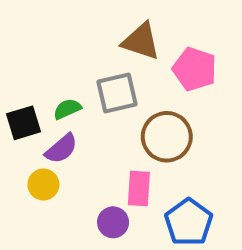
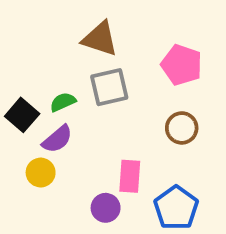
brown triangle: (141, 41) -> (100, 39), moved
black square: (24, 123) -> (22, 115), turned -32
brown circle: (167, 137) -> (182, 128), moved, size x0.7

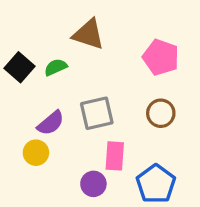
gray square: (109, 87) -> (97, 113), moved
green semicircle: (63, 102) -> (56, 67), moved
black square: (22, 115) -> (19, 67), moved

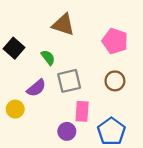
green semicircle: (56, 67) -> (48, 57), moved, turned 77
yellow circle: (36, 153) -> (15, 109), moved

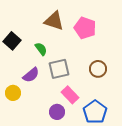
pink pentagon: (115, 41) -> (85, 28), moved
pink rectangle: (82, 111) -> (70, 95), turned -48

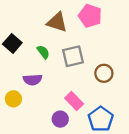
pink pentagon: (85, 28) -> (90, 16), moved
gray square: (59, 69) -> (73, 56), moved
purple semicircle: (31, 75) -> (33, 80), turned 36

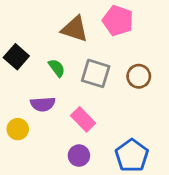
gray square: (73, 56) -> (96, 73), turned 30
brown circle: (104, 73) -> (139, 76), moved
pink rectangle: (74, 101) -> (83, 119), moved

